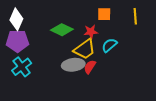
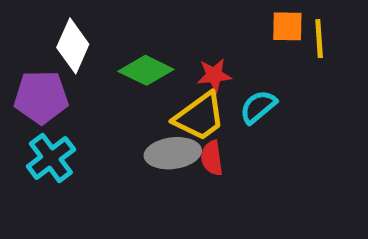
orange square: (104, 14) -> (287, 26), moved
white diamond: (16, 19) -> (73, 46), moved
red semicircle: (90, 67) -> (212, 158), turned -40

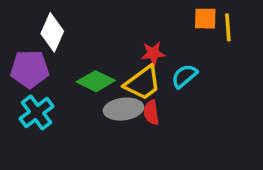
green diamond: (146, 70) -> (96, 81), moved

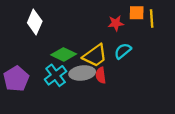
red star: (153, 53) -> (116, 23), moved
purple pentagon: (30, 69) -> (16, 79), moved, turned -30
cyan cross: (37, 112) -> (56, 75), moved

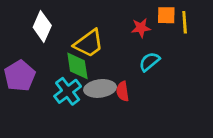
green diamond: (64, 54) -> (77, 66), turned 55
yellow trapezoid: (95, 56) -> (89, 43), moved
purple pentagon: (16, 79) -> (20, 76), moved

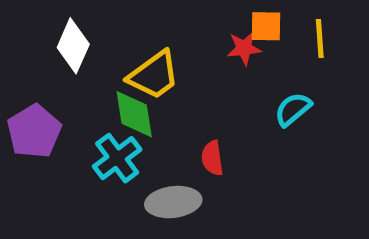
orange square: (166, 15) -> (266, 26), moved
cyan semicircle: (149, 62) -> (293, 109), moved
gray ellipse: (100, 88) -> (173, 202), moved

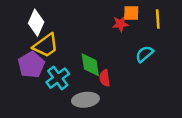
yellow trapezoid: (154, 75) -> (46, 46), moved
green diamond: (134, 114) -> (90, 65), moved
purple pentagon: (34, 131) -> (31, 65), moved

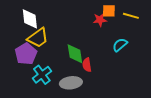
yellow line: (158, 19) -> (131, 16), turned -70
white diamond: (36, 23) -> (30, 19), turned -30
cyan cross: (58, 78) -> (42, 75), moved

